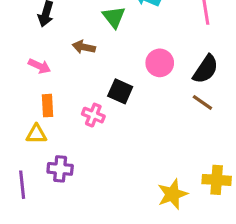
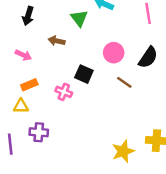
brown line: (202, 102) -> (124, 82), moved
orange rectangle: (47, 106) -> (29, 85), turned 70

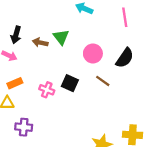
black arrow: (28, 16) -> (16, 35), moved
green triangle: (79, 18) -> (61, 37), moved
black square: (84, 74) -> (70, 83), moved

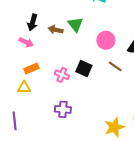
purple cross: (24, 127) -> (63, 109), moved

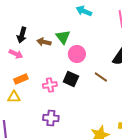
pink circle: (106, 40) -> (77, 54), moved
pink cross: (62, 75) -> (50, 85), turned -32

